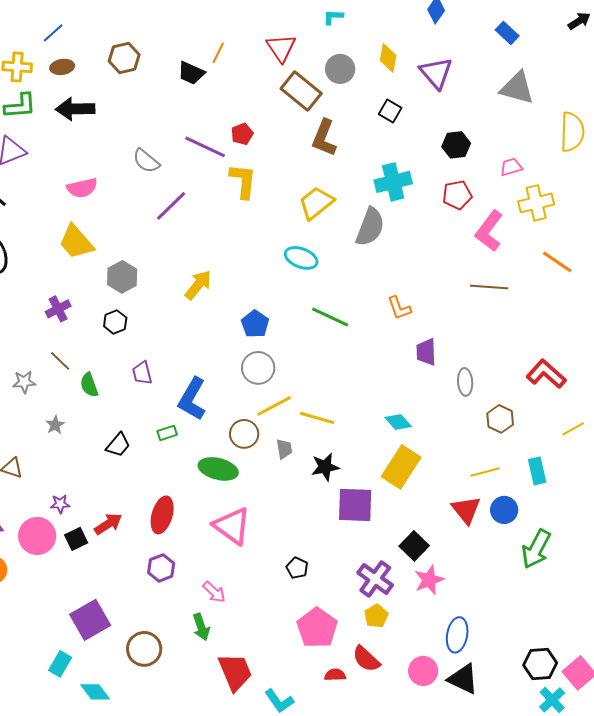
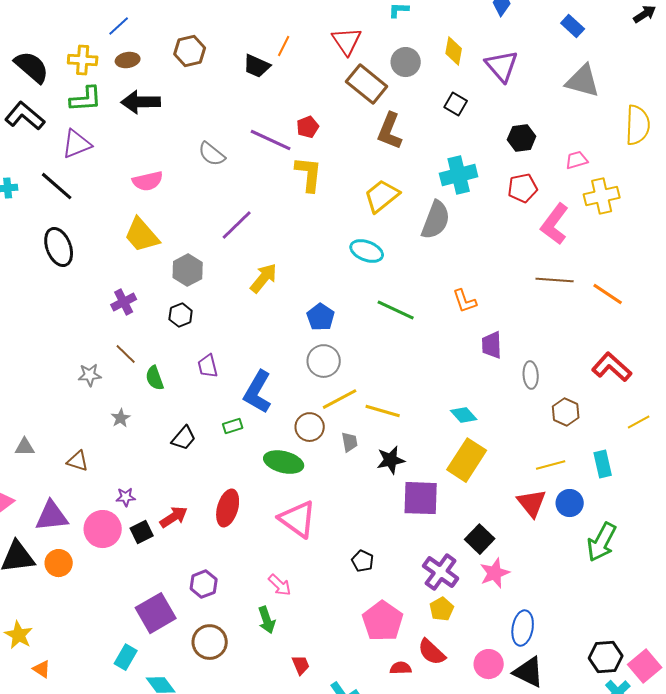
purple line: (171, 206) -> (237, 225), moved
orange line: (557, 262) -> (608, 294), moved
purple hexagon: (161, 568) -> (204, 584), moved
red trapezoid: (235, 672) -> (301, 665), size x0.5

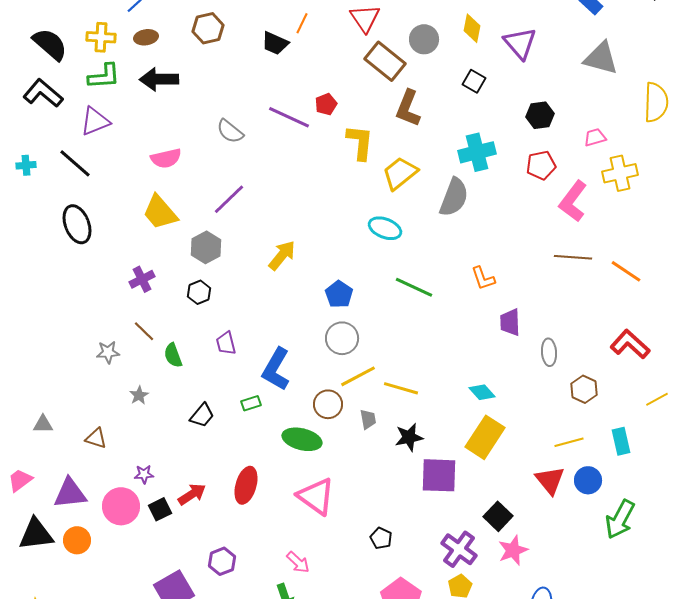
yellow L-shape: (309, 174) -> (360, 142), moved
purple line: (237, 225) -> (229, 199), moved

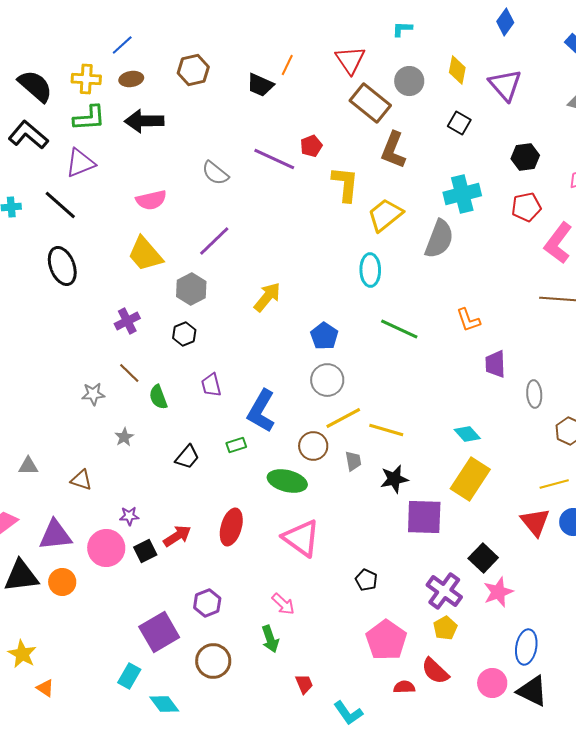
cyan ellipse: (385, 228) -> (370, 270), turned 68

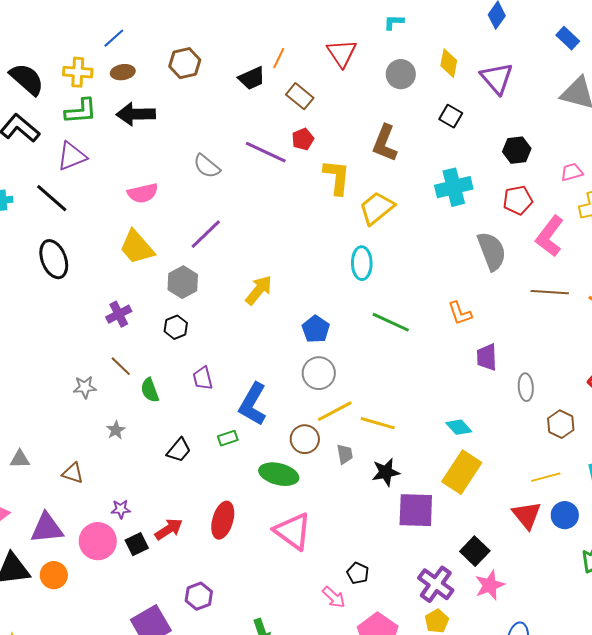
black trapezoid: (260, 85) -> (252, 78), turned -48
brown rectangle: (370, 103) -> (300, 96), moved, size x0.7
gray semicircle: (439, 239) -> (492, 251), moved, turned -42
pink arrow: (283, 604) -> (334, 597), moved

